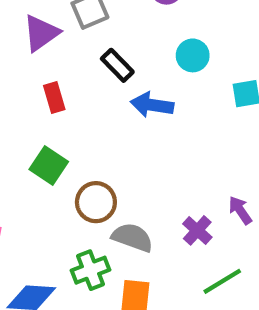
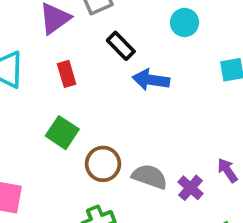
cyan circle: (193, 55) -> (185, 23), moved
gray semicircle: (132, 237) -> (150, 177), moved

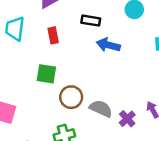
black rectangle: (121, 46) -> (91, 21), turned -42
green square: (62, 133) -> (46, 74), turned -30

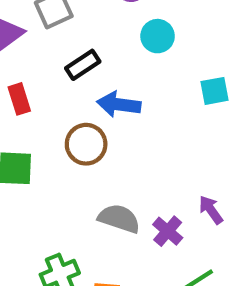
black rectangle: (91, 21) -> (83, 65), turned -36
brown circle: (71, 97) -> (86, 144), moved

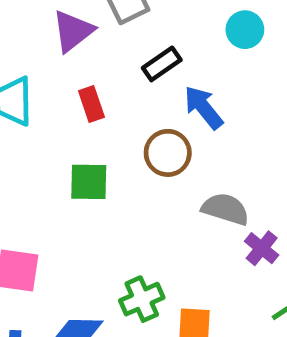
blue arrow: (119, 104) -> (203, 107), turned 45
gray semicircle: (119, 219) -> (225, 209), moved

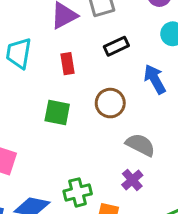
blue arrow: (203, 107) -> (155, 79), moved
purple cross: (262, 248) -> (132, 180), moved

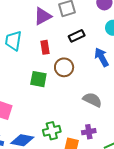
brown circle: (110, 103) -> (64, 67), moved
purple cross: (132, 180) -> (89, 132), moved, turned 32

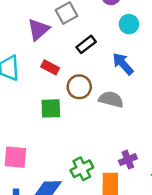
red rectangle: (45, 47) -> (50, 67), turned -40
gray semicircle: (92, 100) -> (111, 99), moved

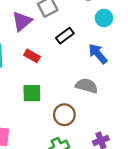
brown circle: (79, 87) -> (64, 115), moved

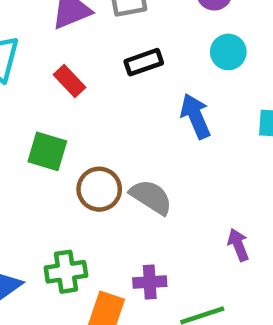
gray semicircle: (87, 86) -> (151, 197), moved
brown circle: (64, 115) -> (99, 189), moved

